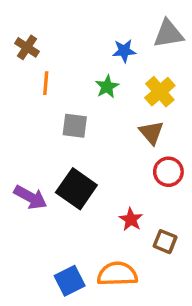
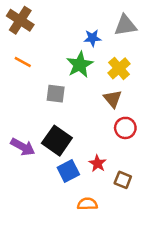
brown cross: (27, 47) -> (20, 20), moved, size x1.5
orange line: (46, 83) -> (23, 62), moved, turned -66
green star: (107, 87) -> (80, 65), size x1.5
orange semicircle: (117, 274) -> (87, 204), size x0.7
blue square: (70, 281) -> (68, 171), moved

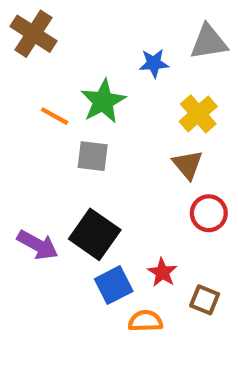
orange line: (23, 62) -> (55, 116), moved
green star: (80, 65) -> (103, 101), moved
orange semicircle: (87, 204) -> (145, 321), moved

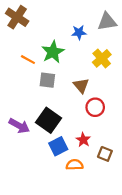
brown triangle: (188, 165) -> (81, 86), moved
red circle: (209, 213) -> (95, 107), moved

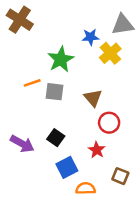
yellow cross: (102, 58) -> (110, 53), moved
orange line: (28, 60) -> (32, 83), moved, turned -48
black square: (49, 120) -> (56, 138), size x0.6
red star: (83, 140) -> (97, 150), moved

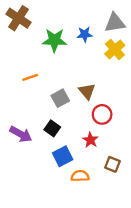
yellow cross: (110, 53) -> (115, 49), moved
green star: (61, 59) -> (54, 40), moved, turned 30
gray square: (54, 92) -> (60, 98), moved, turned -36

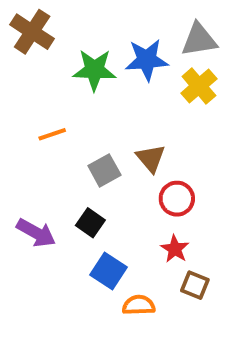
blue star: (85, 34) -> (147, 60), size x1.5
red star: (90, 140) -> (175, 249), moved
blue square: (63, 156) -> (108, 271), turned -30

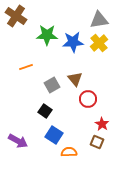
blue star: (147, 60) -> (73, 42), moved
purple arrow: (36, 233) -> (18, 141), moved
red star: (175, 249) -> (102, 124), moved

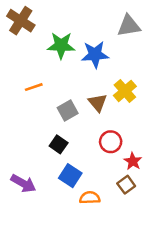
yellow cross: (99, 43) -> (125, 91), moved
red circle: (88, 99) -> (111, 142), moved
brown square: (97, 142) -> (126, 185), turned 32

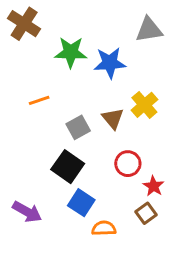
black square: (59, 144) -> (68, 167), size x1.5

